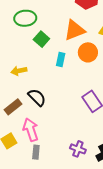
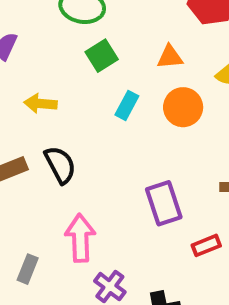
orange triangle: (75, 30) -> (170, 57), size x0.6
pink arrow: (31, 130) -> (80, 238), moved

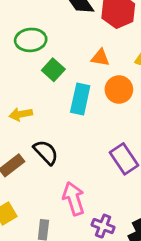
orange triangle: (170, 57) -> (100, 58), turned 30
cyan rectangle: (127, 105) -> (80, 99), size x1.5

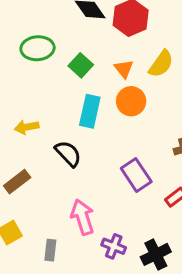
orange triangle: (100, 58) -> (124, 69), moved, turned 42
green square: (53, 70) -> (81, 65), moved
black semicircle: (46, 152) -> (68, 154), moved

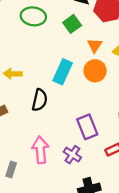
green square: (81, 65) -> (72, 24), moved
black semicircle: (68, 154) -> (40, 100), turned 45
purple cross: (114, 246) -> (72, 155), moved

